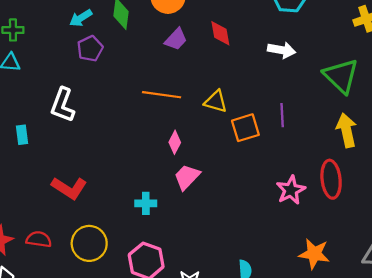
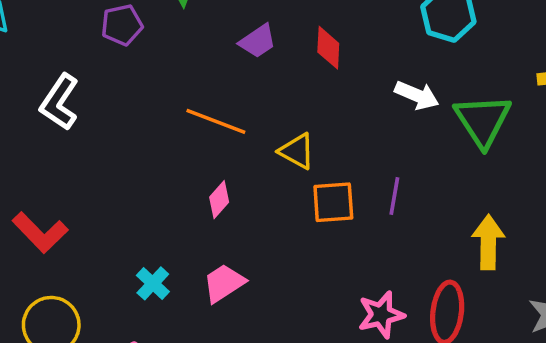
green triangle: (341, 76) -> (483, 121), moved
pink trapezoid: (187, 177) -> (224, 283), moved
cyan cross: (146, 203) -> (153, 283), turned 30

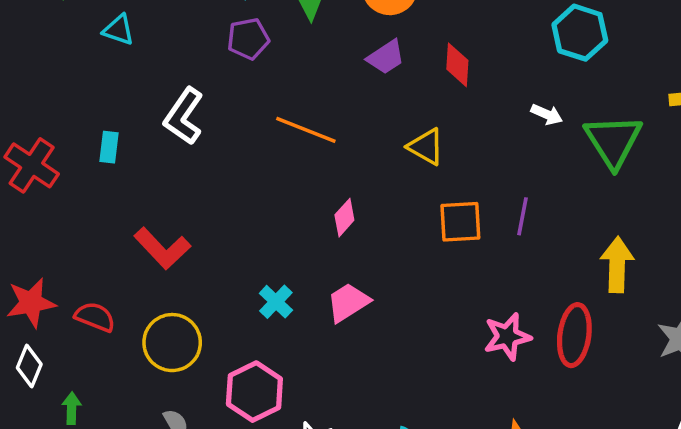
white arrow: (417, 95) -> (547, 114), size x0.7
orange line: (216, 121) -> (306, 130), moved
yellow triangle: (297, 151) -> (426, 147), moved

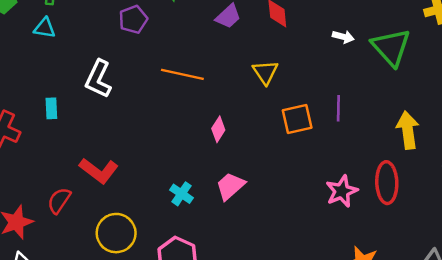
yellow triangle: (426, 147) -> (265, 72), turned 36
red semicircle: (95, 317) -> (59, 200), moved, turned -68

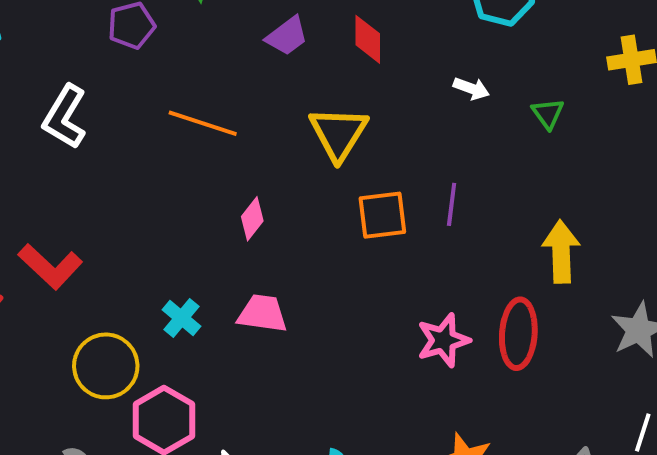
green triangle: (391, 47) -> (548, 113), size x0.5
yellow triangle: (265, 72) -> (338, 133), size x1.4
pink trapezoid: (230, 186) -> (262, 313), turned 44
yellow circle: (116, 233) -> (106, 366), moved

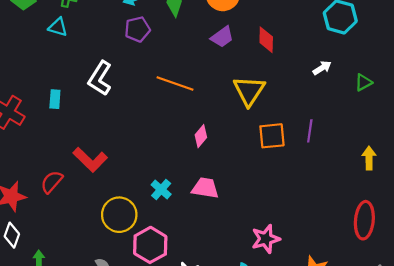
white arrow: (471, 88) -> (322, 68), turned -54
green triangle: (548, 113) -> (363, 82), turned 36
yellow arrow: (561, 252) -> (369, 158), size x0.7
red ellipse: (518, 334) -> (364, 220), moved
pink star: (443, 340) -> (266, 239), moved

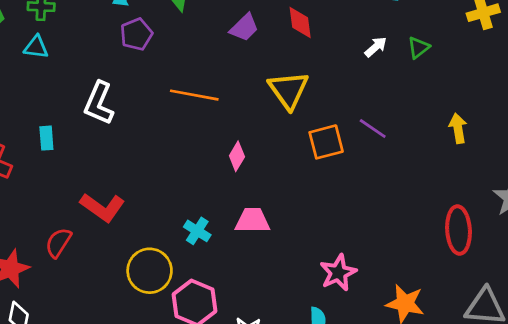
green triangle: (363, 82) -> (418, 48), moved
purple line: (310, 131) -> (373, 128), turned -55
yellow arrow: (369, 158) -> (458, 128), moved

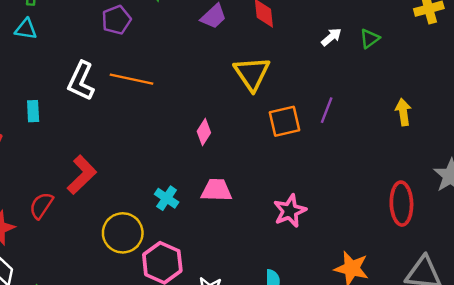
orange line: (194, 95) -> (131, 79), moved
purple line: (373, 128) -> (327, 110), turned 75
red L-shape: (102, 207) -> (82, 175), turned -81
pink star: (338, 273) -> (290, 211), moved

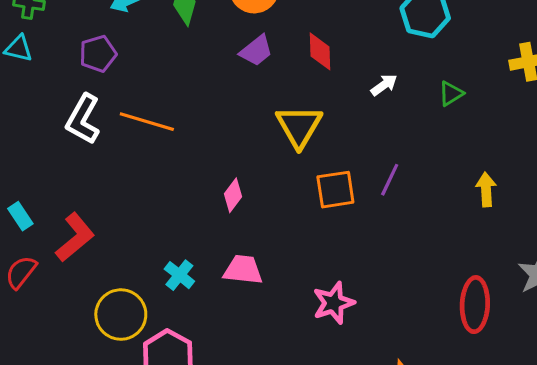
purple pentagon: (116, 20) -> (98, 54), moved
white arrow: (331, 37) -> (384, 85), moved
cyan rectangle: (33, 111) -> (20, 216), moved, turned -35

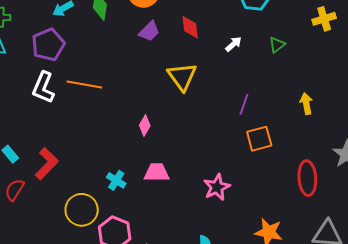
purple pentagon: (98, 54) -> (48, 45), size x1.4
orange square: (335, 190) -> (259, 139), moved

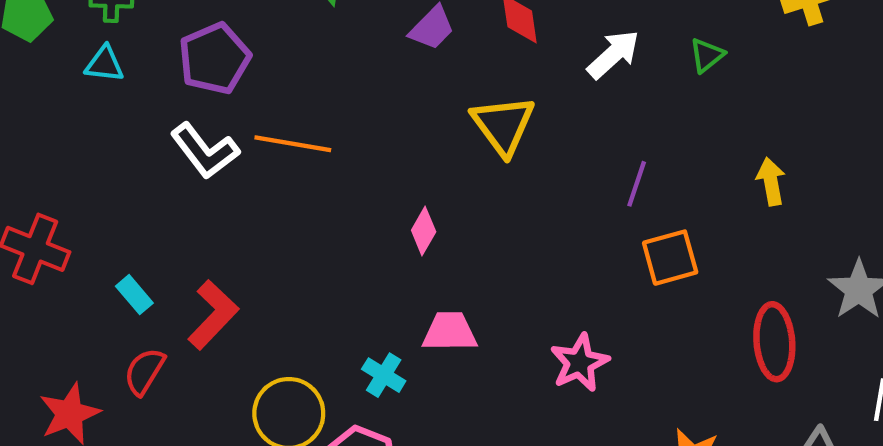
white arrow: (233, 44) -> (613, 54), size x1.5
white L-shape: (43, 88) -> (205, 151), turned -60
cyan cross: (116, 180) -> (384, 375), moved

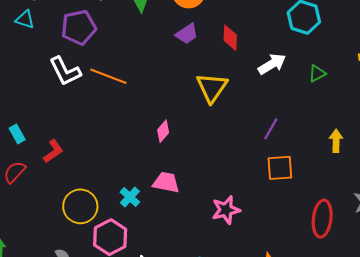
red L-shape: (213, 315) -> (53, 151), size x0.7

